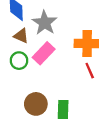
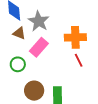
green circle: (19, 61) -> (18, 64), moved

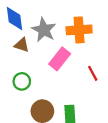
orange cross: (75, 37) -> (79, 30), moved
pink rectangle: (39, 47) -> (60, 59), moved

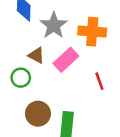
brown triangle: (22, 45) -> (36, 55), moved

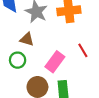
pink rectangle: (66, 60) -> (55, 62), moved

